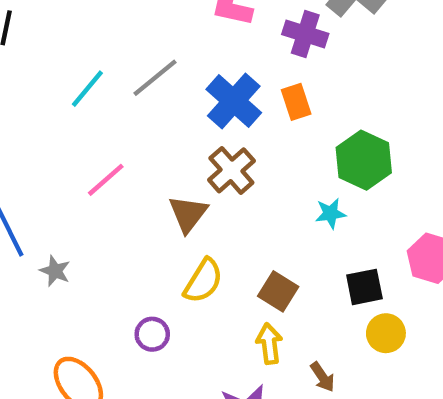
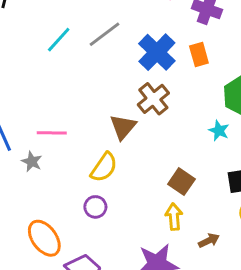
pink line: (106, 180) -> (52, 133), moved, turned 40
cyan star: (330, 213) -> (219, 131), turned 30
yellow semicircle: (203, 281) -> (104, 167), moved
brown arrow: (322, 377) -> (209, 241), turned -84

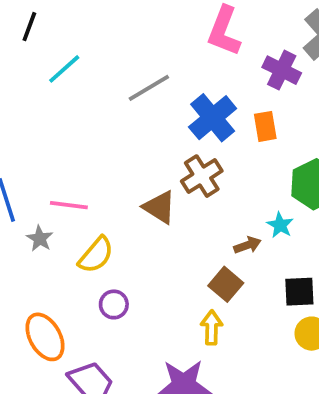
cyan line: (59, 40) -> (64, 69), moved
brown triangle: (123, 127) -> (159, 207), turned -44
yellow semicircle: (104, 167) -> (96, 255), moved
brown arrow: (209, 241) -> (247, 245), moved

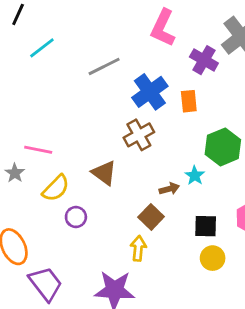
brown triangle: (159, 207) -> (104, 173), moved
purple circle: (114, 304) -> (76, 217), moved

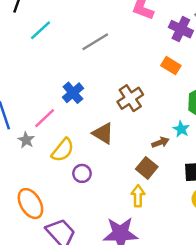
blue cross: (150, 92) -> (73, 93), moved, size x0.7
orange rectangle: (189, 101) -> (171, 66), turned -48
pink line: (38, 150) -> (45, 118), turned -50

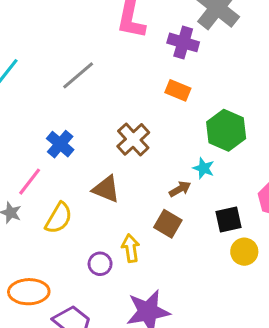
purple circle: (82, 173) -> (100, 264), moved
yellow arrow: (138, 196) -> (131, 248), moved
orange ellipse: (30, 204) -> (29, 292), turned -52

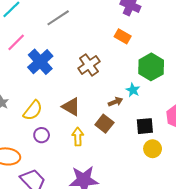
blue cross: (60, 144) -> (40, 62), size x1.4
pink line: (30, 182) -> (16, 42), moved
brown triangle: (106, 189) -> (71, 107), moved
purple circle: (100, 264) -> (42, 135), moved

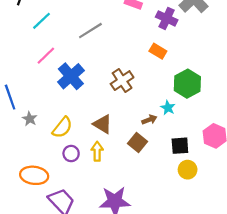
yellow arrow: (78, 137) -> (97, 151), moved

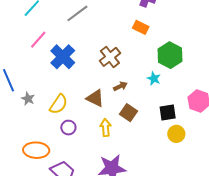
brown arrow: (149, 120) -> (120, 86), moved
yellow arrow: (97, 151) -> (106, 128), moved

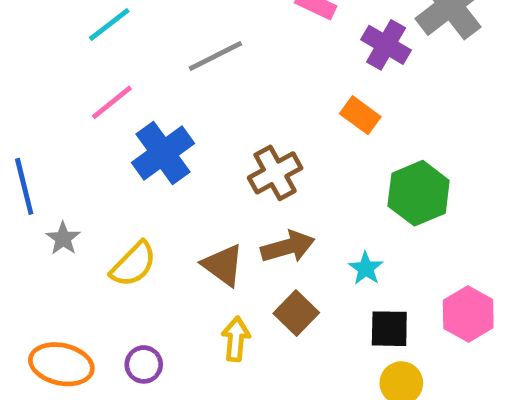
cyan star: (154, 79) -> (366, 268), moved
brown arrow: (120, 86) -> (288, 247), size x1.5
purple circle: (68, 128) -> (144, 364), moved

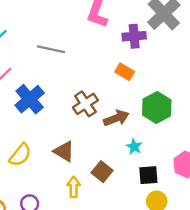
purple cross: (386, 45) -> (134, 36), turned -30
gray line: (215, 56) -> (51, 49), turned 44
brown arrow: (288, 247) -> (116, 118), moved

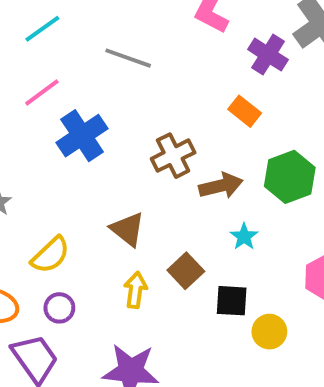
purple cross: (134, 36) -> (268, 55), turned 30
yellow semicircle: (20, 155) -> (50, 255), moved
black square: (148, 175) -> (232, 301), moved

